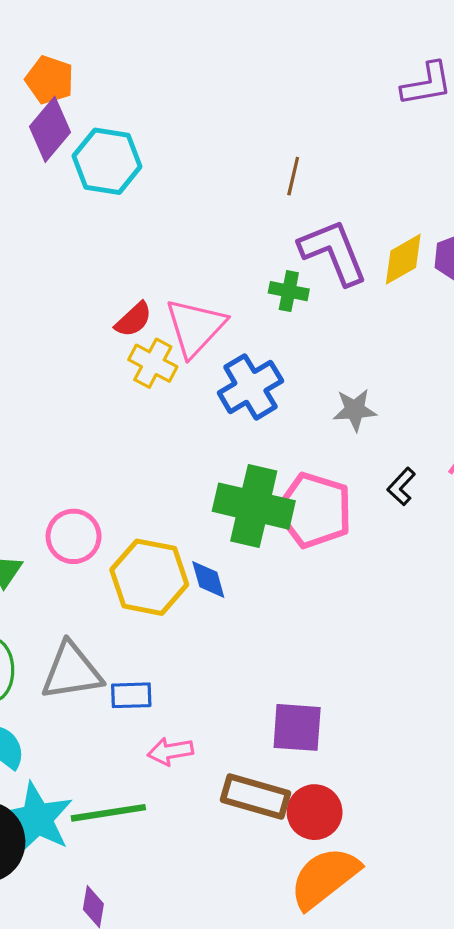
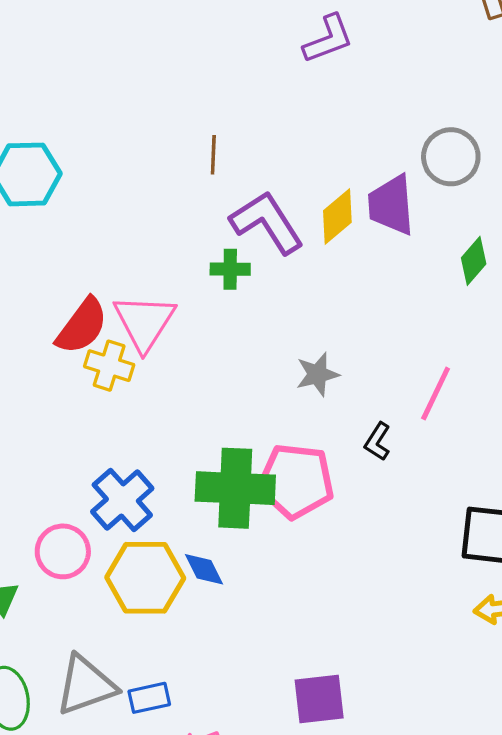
red semicircle: (134, 320) -> (82, 326), size x1.5
blue cross: (250, 387) -> (122, 500), moved

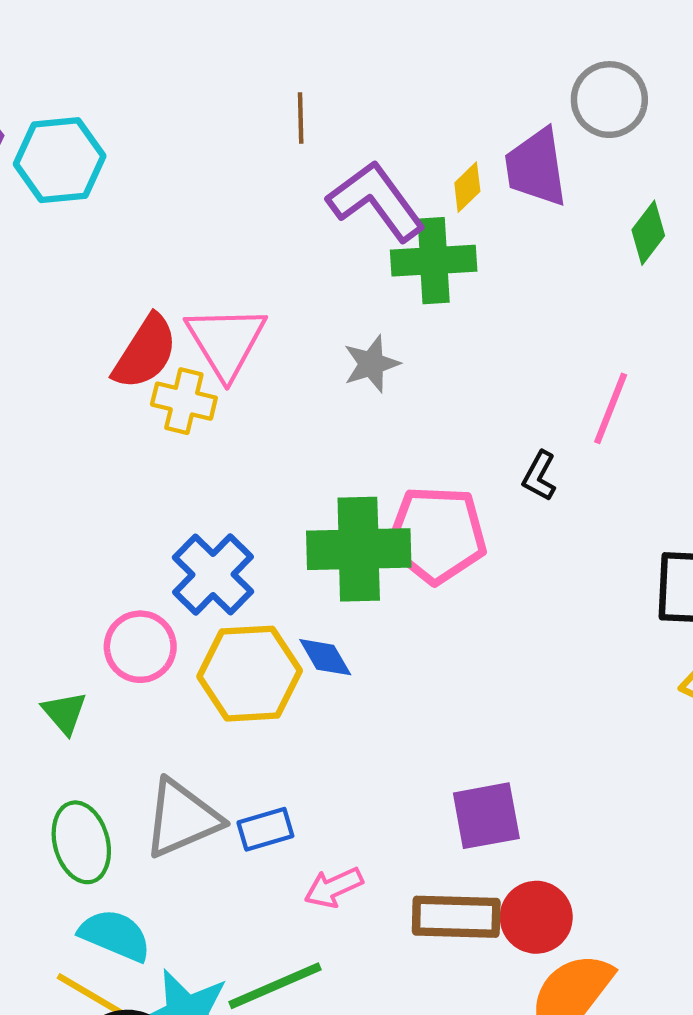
yellow diamond: (337, 216) -> (467, 187), size x0.7
green cross: (230, 269) -> (434, 261), moved, size x1.6
gray star: (317, 374) -> (371, 364), moved

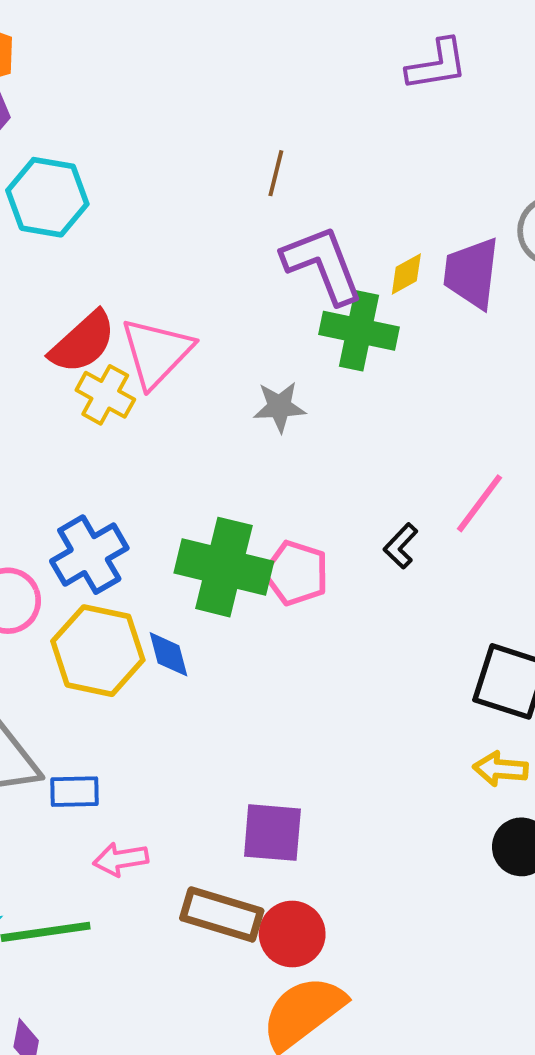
cyan hexagon: (60, 160) -> (47, 197), moved
pink pentagon: (437, 535) -> (296, 573), size x0.7

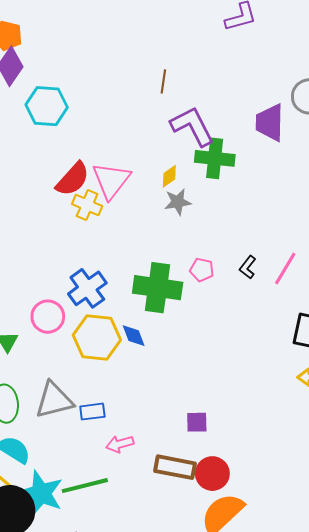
yellow diamond: (406, 274) -> (169, 176), moved
pink line: (480, 503) -> (285, 269), moved
pink pentagon: (296, 573) -> (202, 270), moved, size x0.7
purple square: (272, 833) -> (197, 422), size x0.7

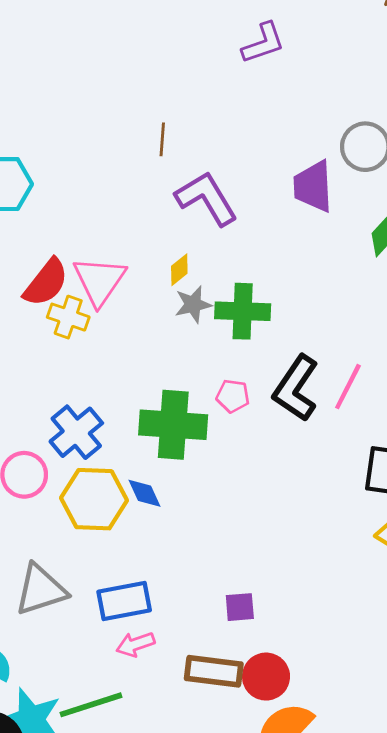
green cross: (215, 158) -> (243, 311), moved
black L-shape: (248, 267) -> (296, 388), size x2.0
blue rectangle: (92, 412) -> (124, 601), moved, size x1.5

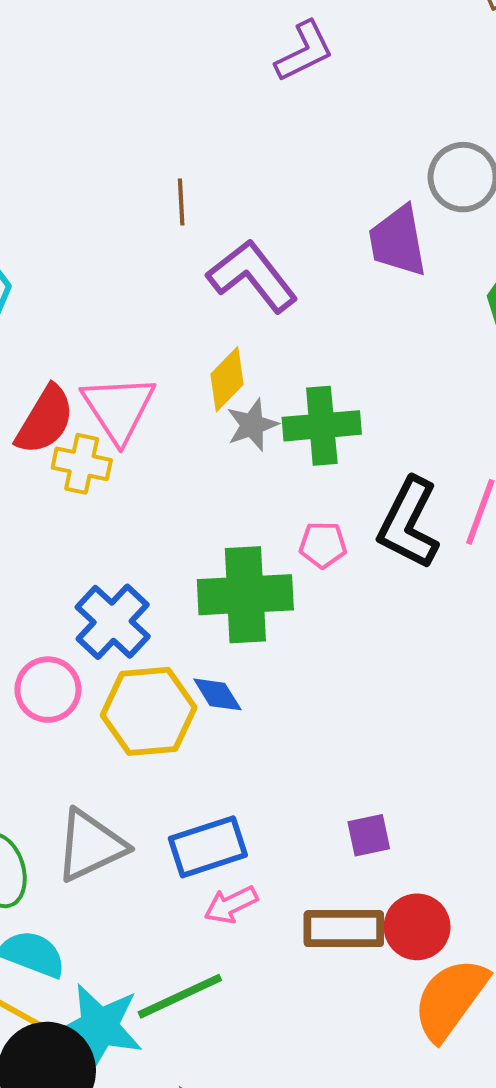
yellow diamond: (179, 270) -> (227, 379), size x1.4

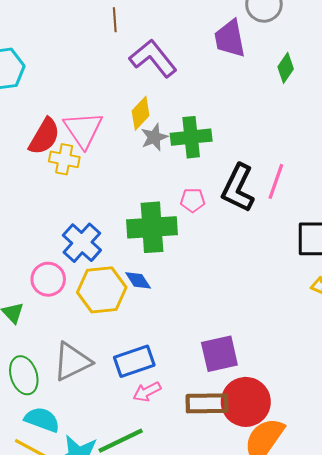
purple square: (369, 835) -> (219, 354), size x1.6
red circle: (417, 927) -> (246, 402), size x1.4

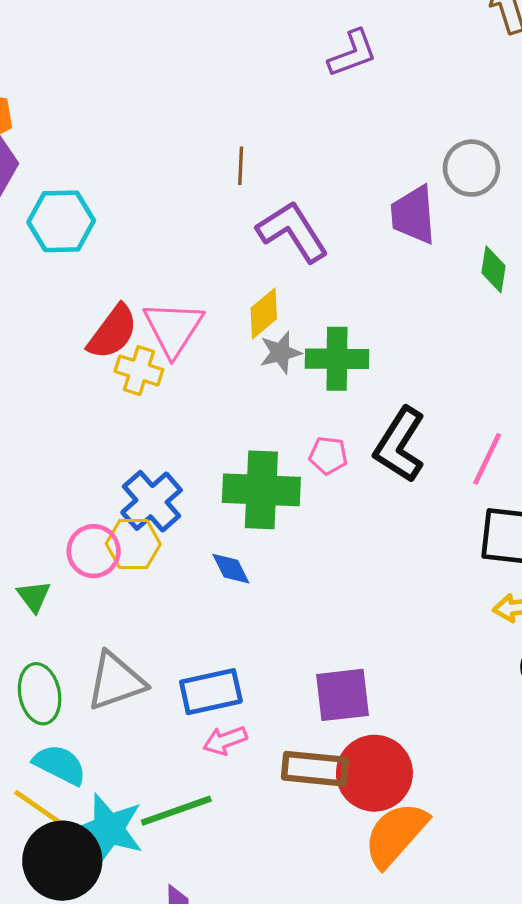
green diamond: (286, 68) -> (493, 269), turned -32
pink line: (276, 181) -> (487, 459), moved
yellow hexagon: (102, 290) -> (133, 544), moved, size x0.7

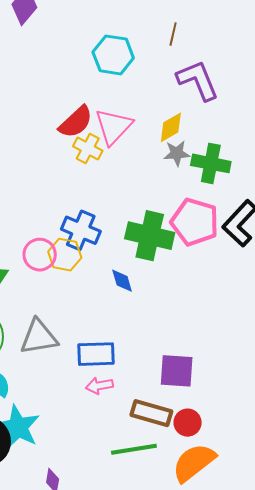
cyan hexagon: (61, 221) -> (113, 55), moved
pink pentagon: (328, 455) -> (195, 222), size x2.0
blue cross: (152, 501) -> (81, 230), turned -36
red circle: (374, 773) -> (188, 423), size x0.6
green line: (176, 811) -> (134, 449), moved

